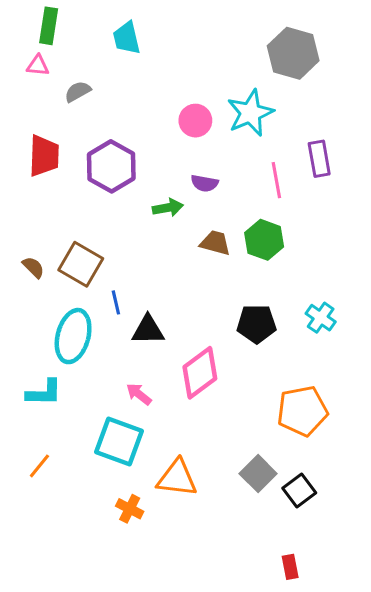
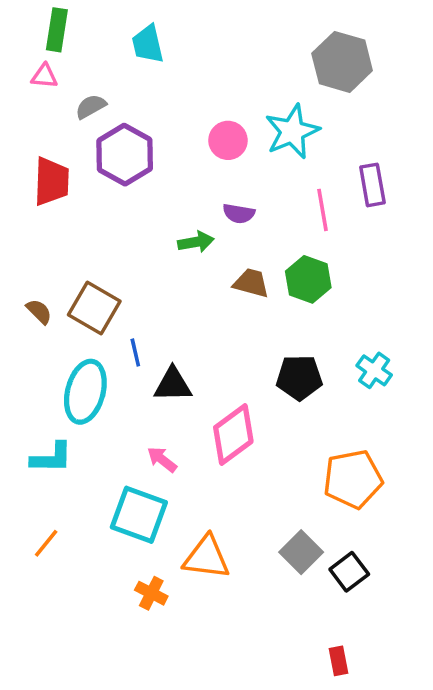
purple hexagon: (111, 166) -> (125, 155), moved

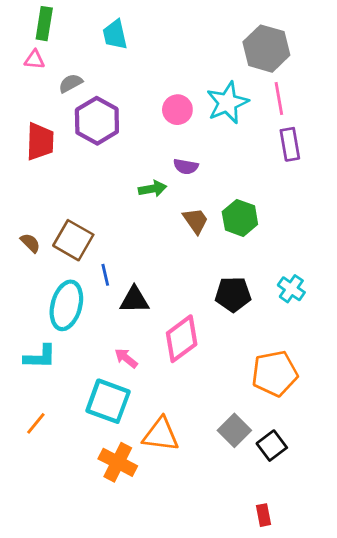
pink line: (322, 210) -> (279, 99), moved
brown trapezoid: (251, 283) -> (196, 221), turned 40
orange cross: (151, 593) -> (118, 462), size x1.5

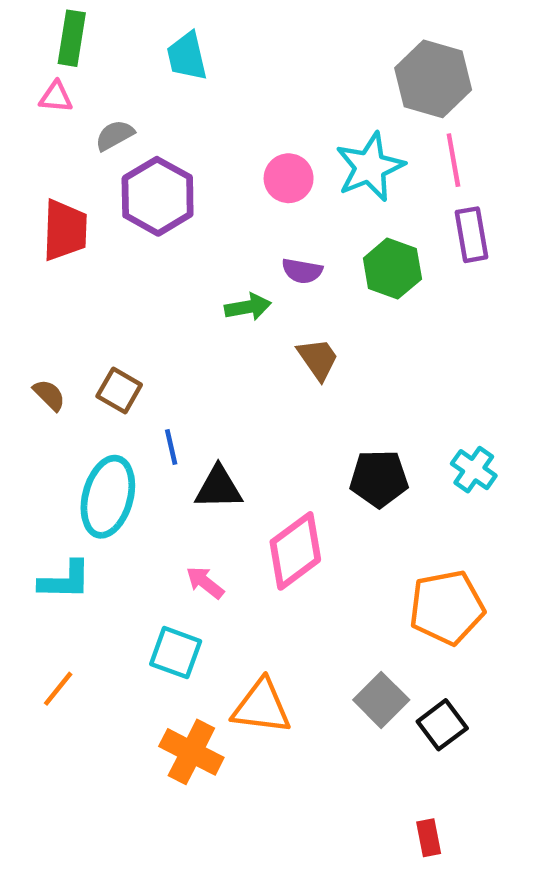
green hexagon: (240, 218) -> (392, 269), moved
brown square: (73, 240) -> (119, 391), size x0.7
cyan square: (108, 401) -> (176, 653), size x0.7

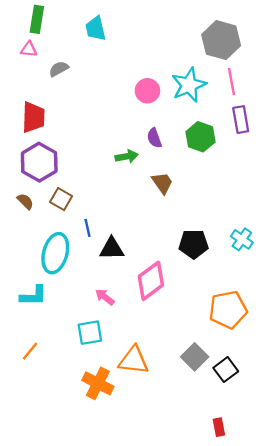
purple hexagon: (158, 196) -> (39, 162), moved
purple semicircle: (302, 271) -> (154, 138), turned 60
cyan square: (176, 653) -> (90, 333), turned -30

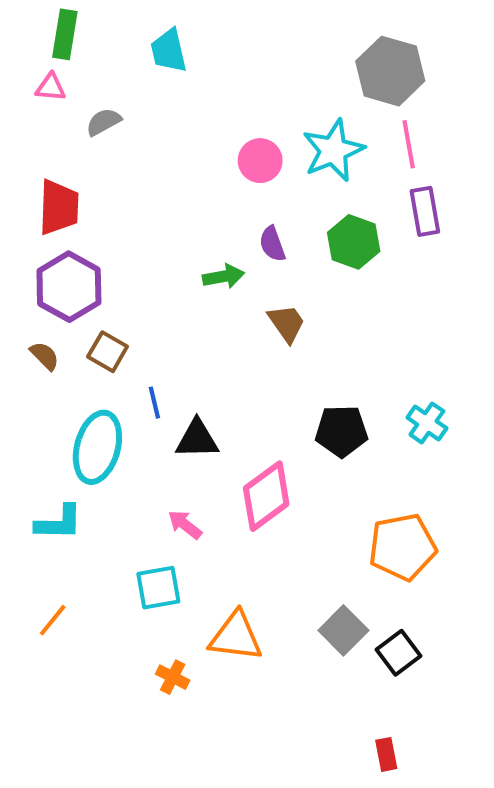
orange cross: (98, 383) -> (173, 677), size x0.6

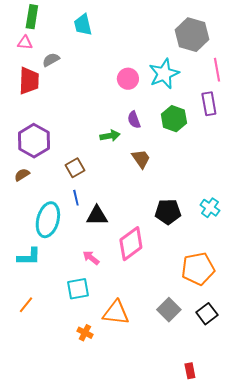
pink line: (409, 144) -> (217, 70), moved
red trapezoid: (59, 207) -> (29, 81), moved
brown square: (108, 352) -> (75, 168), moved, turned 30
brown semicircle: (45, 356) -> (22, 175), turned -77
black square: (398, 653) -> (207, 314), moved

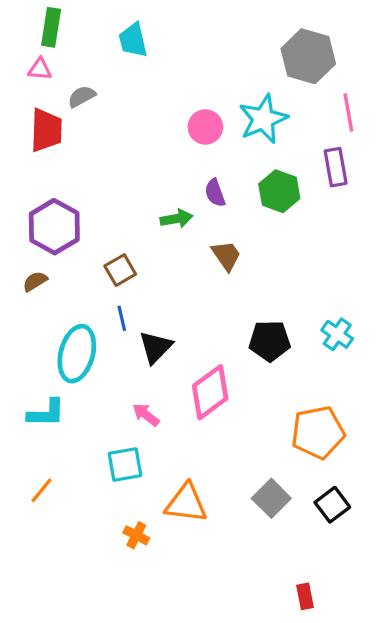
black triangle: (97, 216) -> (156, 347), turned -45

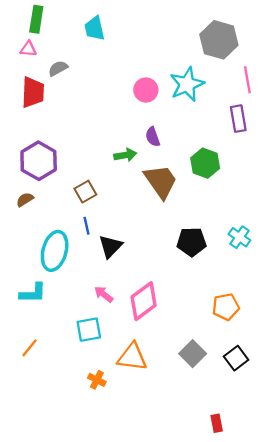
green hexagon: (279, 191) -> (205, 163), moved
brown trapezoid: (226, 256) -> (161, 181), size x1.6
pink diamond: (210, 392) -> (144, 301), moved
orange pentagon: (318, 432) -> (226, 307), size x0.7

